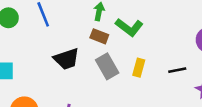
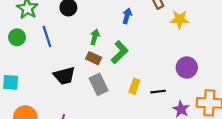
green L-shape: (129, 27) -> (120, 52), turned -85
yellow rectangle: (139, 68) -> (134, 86), moved

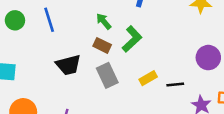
green arrow: (95, 37) -> (104, 21), turned -56
yellow rectangle: (134, 86) -> (148, 78), turned 40

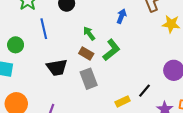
green circle: (15, 20) -> (16, 45), moved
yellow rectangle: (148, 78) -> (123, 101), moved
black line: (175, 85) -> (145, 91), turned -48

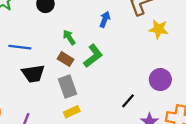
blue line: (44, 29) -> (20, 47), moved, turned -72
yellow rectangle: (123, 101) -> (72, 112), moved

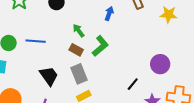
yellow star: (159, 29) -> (169, 15), moved
black trapezoid: (33, 74) -> (49, 76), moved, turned -115

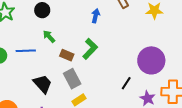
green arrow: (79, 31) -> (49, 36), moved
purple circle: (160, 64) -> (151, 60), size x1.4

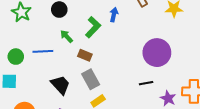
green L-shape: (90, 49) -> (93, 27), moved
purple circle: (151, 60) -> (157, 53), moved
black line: (126, 83) -> (146, 83), turned 48

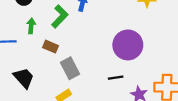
green arrow: (66, 36) -> (31, 26), turned 48
gray rectangle: (91, 79) -> (70, 68), moved

